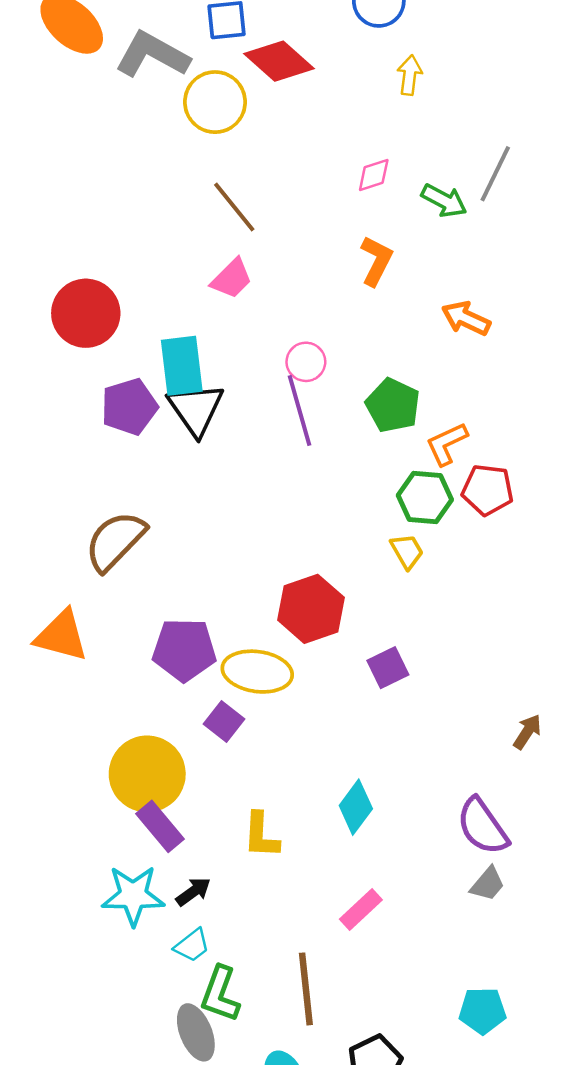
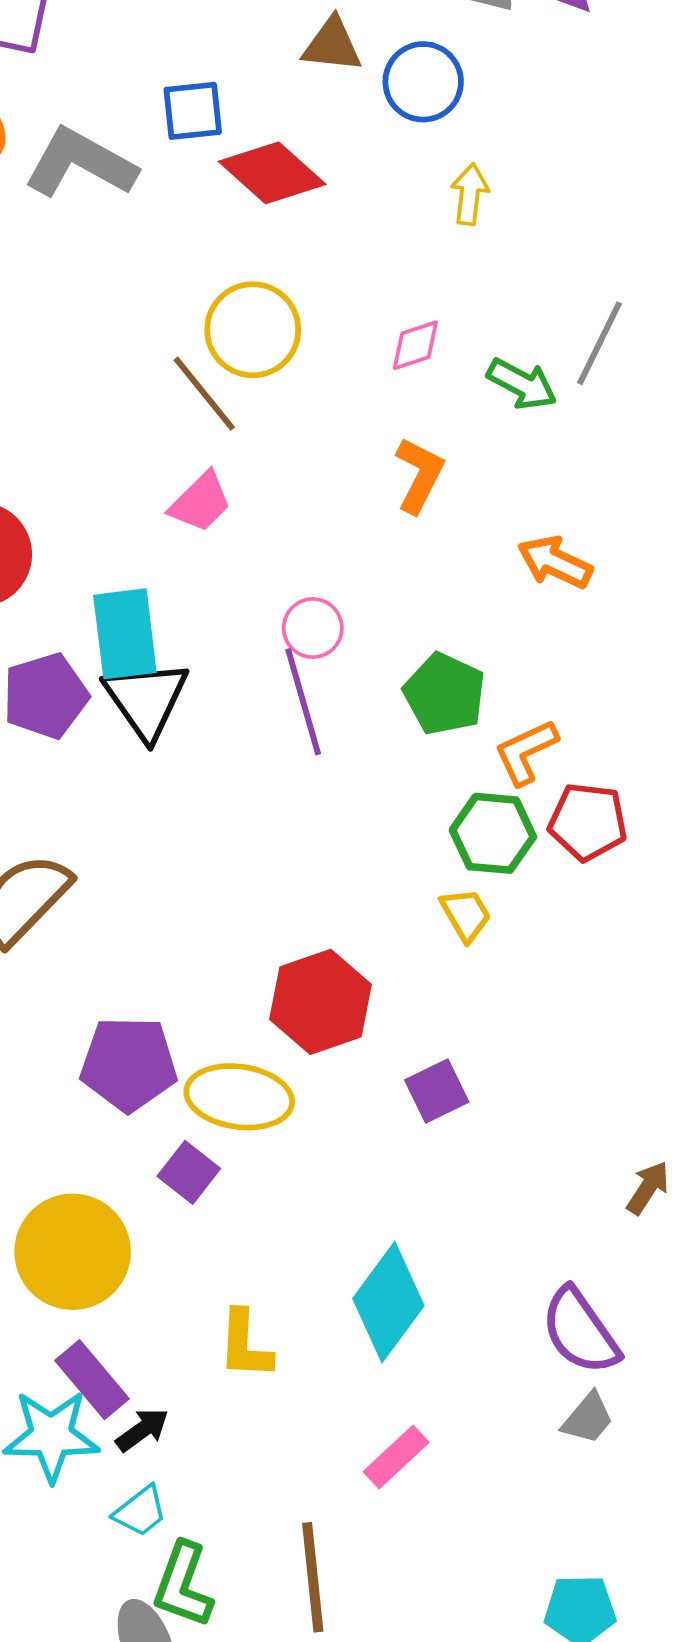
yellow circle: (215, 102) -> (253, 330), moved
cyan diamond: (356, 807) -> (388, 1302), size x1.4
purple rectangle: (160, 826) -> (92, 1380), moved

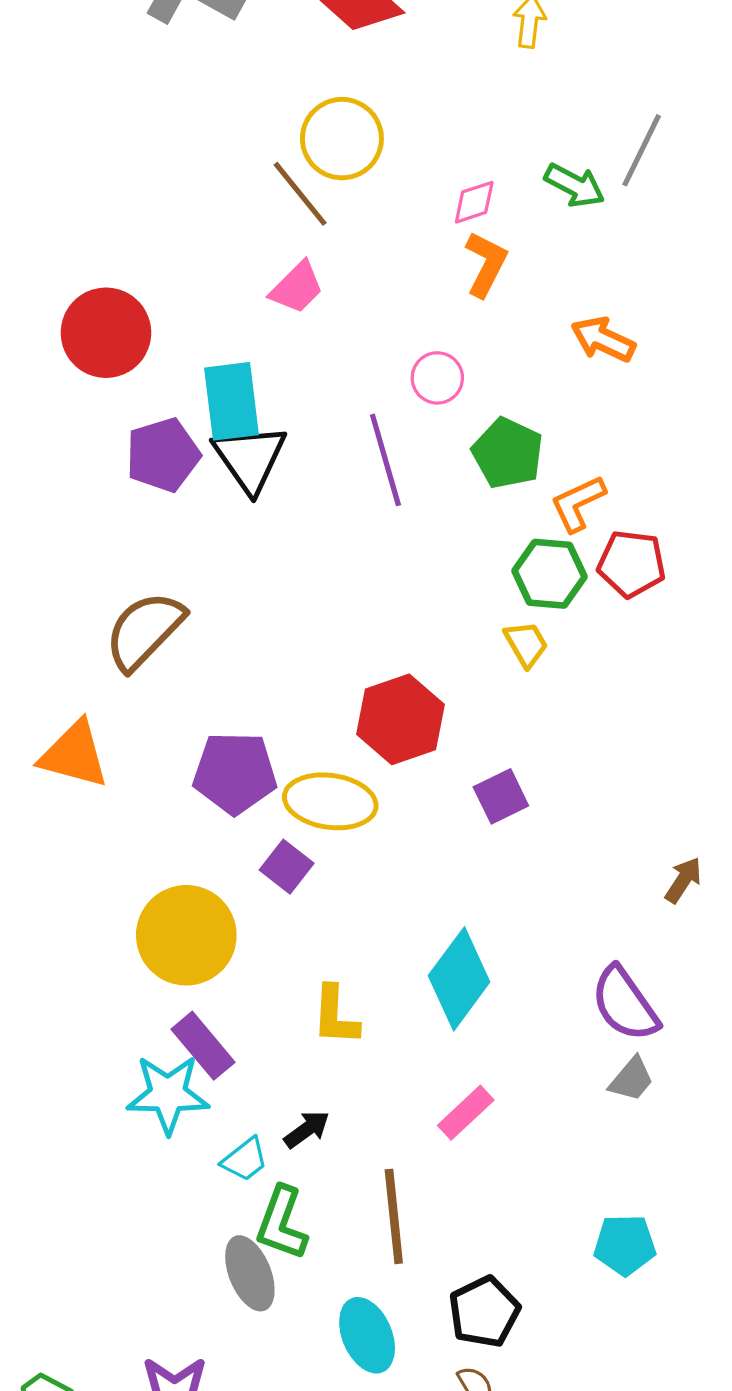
pink diamond: (415, 345) -> (474, 202), moved
pink circle: (313, 628) -> (437, 378), moved
black arrow: (142, 1430) -> (307, 1129), moved

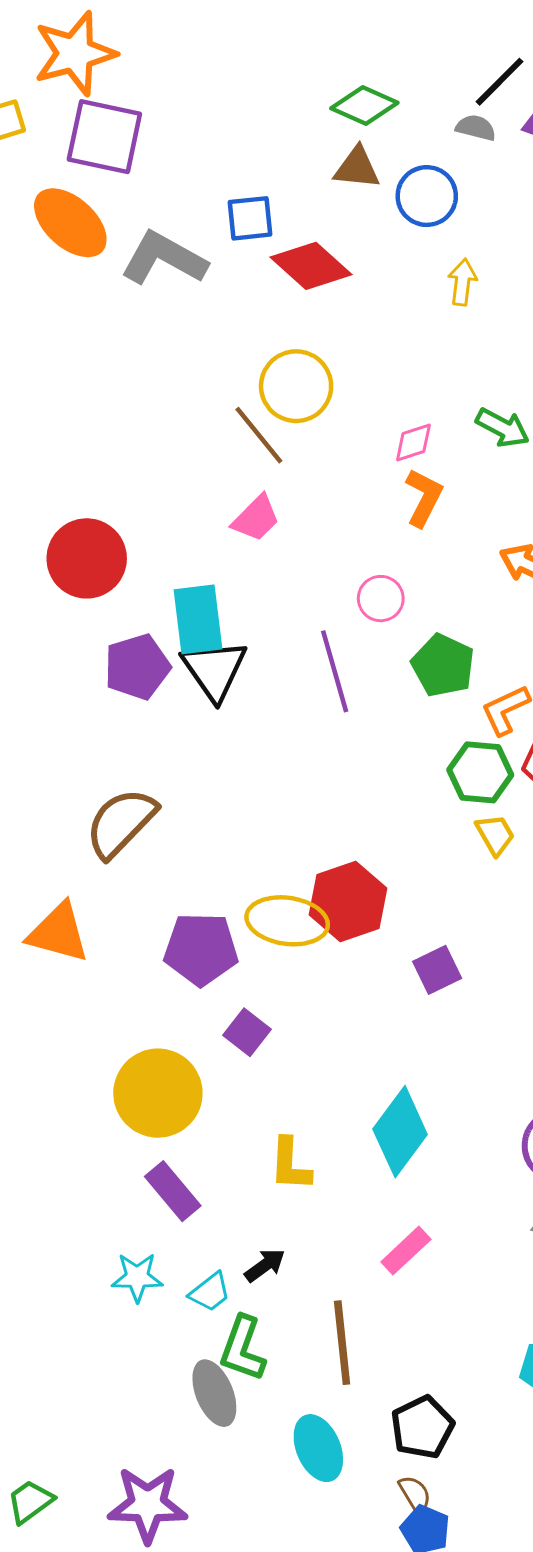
yellow trapezoid: (526, 644) -> (495, 835), moved
yellow ellipse: (330, 801) -> (287, 921), moved
cyan star: (168, 1094) -> (137, 1277), moved, size x0.7

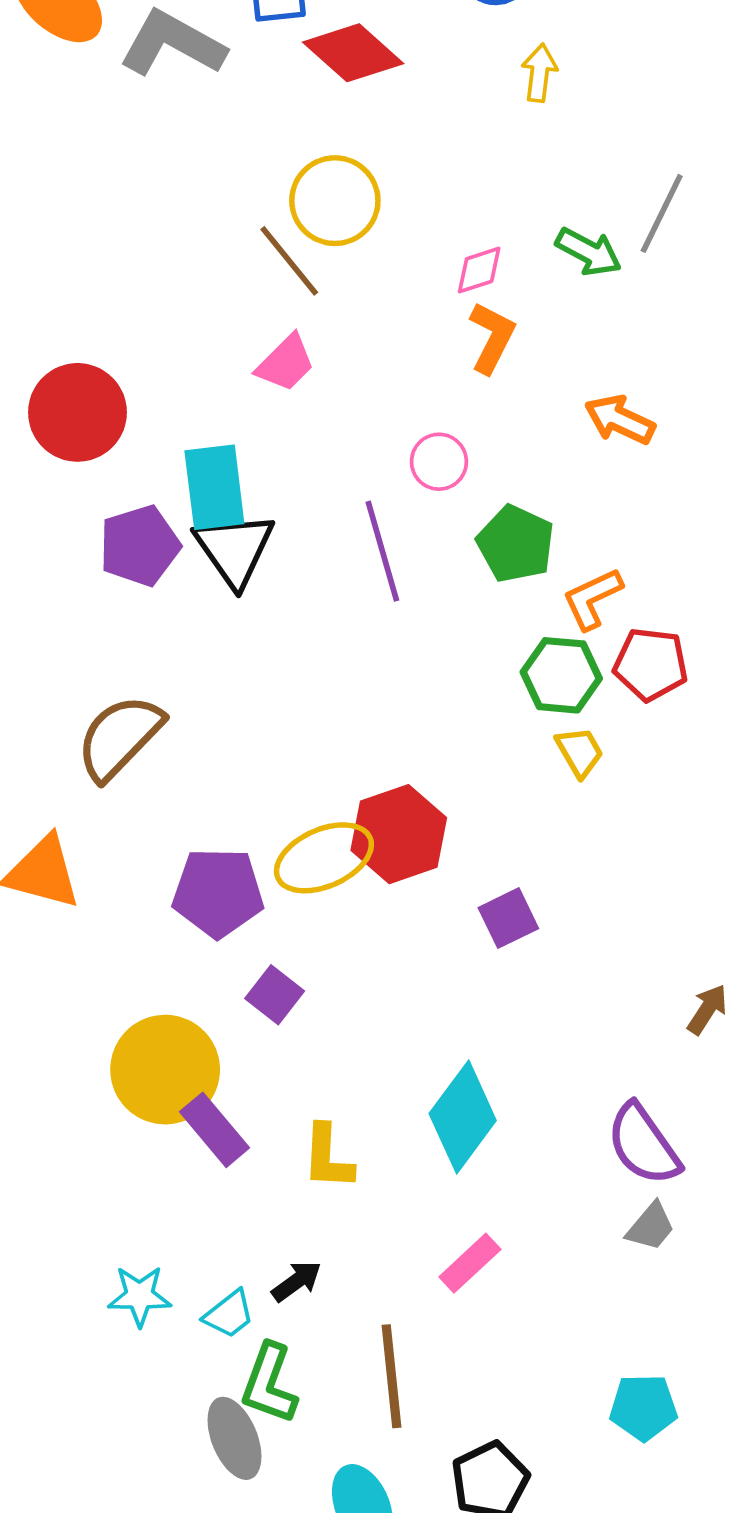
yellow ellipse: (287, 921) -> (324, 858), turned -32
purple rectangle: (173, 1191) -> (214, 1130), moved

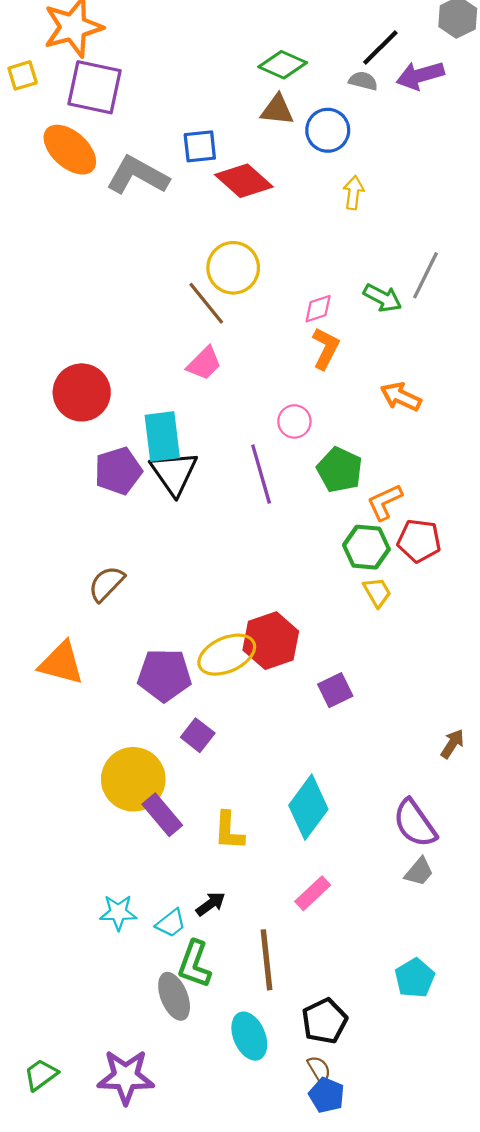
brown semicircle: (119, 737) -> (106, 584), size x0.7
cyan pentagon: (643, 1407) -> (415, 978), turned -30

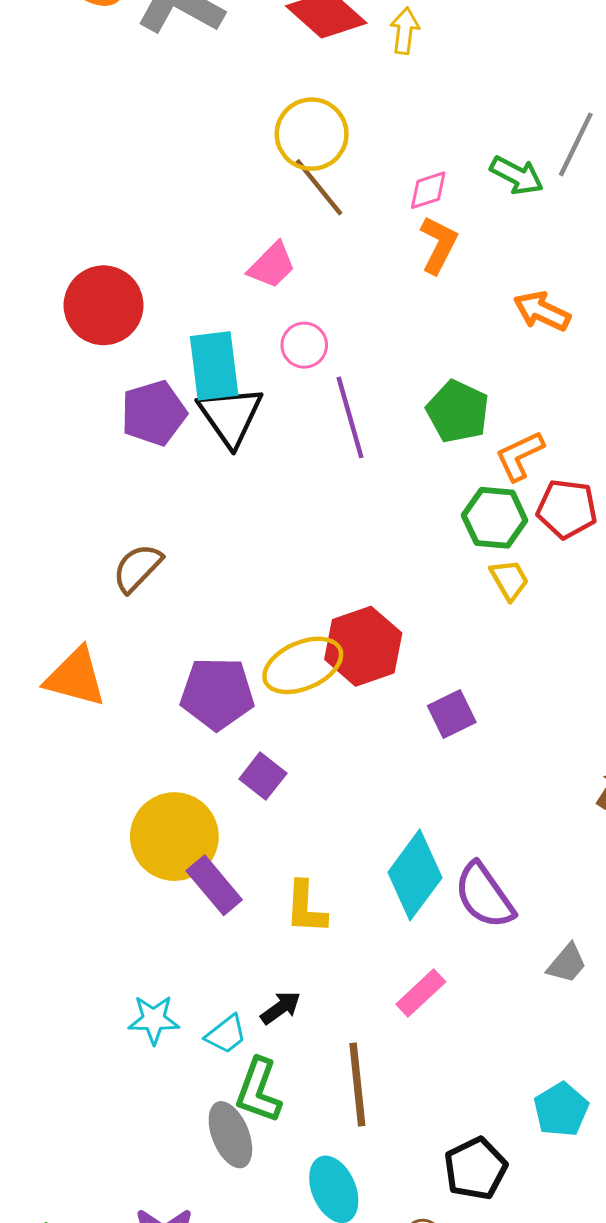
yellow arrow: (354, 193) -> (405, 31), moved
brown line: (206, 303) -> (319, 187), moved
pink circle: (294, 421) -> (304, 345), moved
purple semicircle: (415, 823) -> (484, 896), moved
black pentagon: (324, 1021) -> (475, 1169), moved

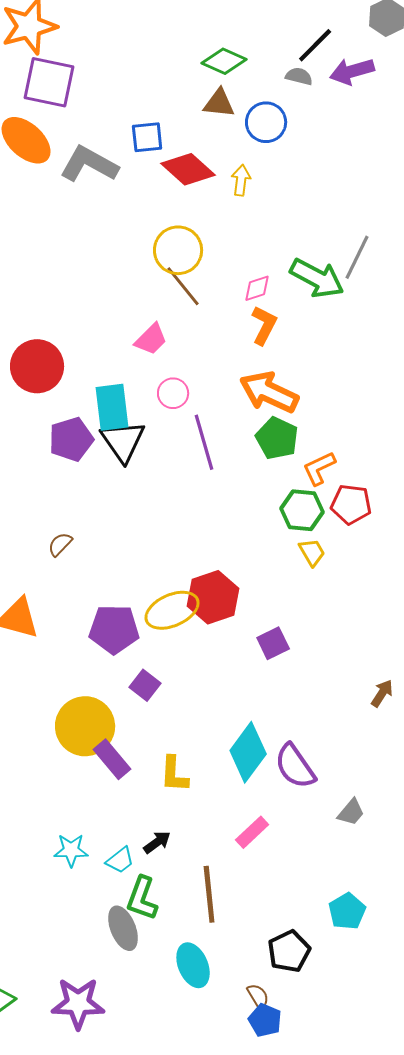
green arrow: (517, 175) -> (317, 278), size x1.5
orange arrow: (542, 311) -> (269, 392), moved, size x1.5
brown semicircle: (137, 568) -> (60, 544), size x0.7

